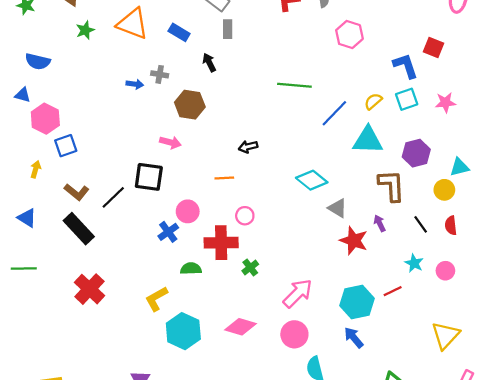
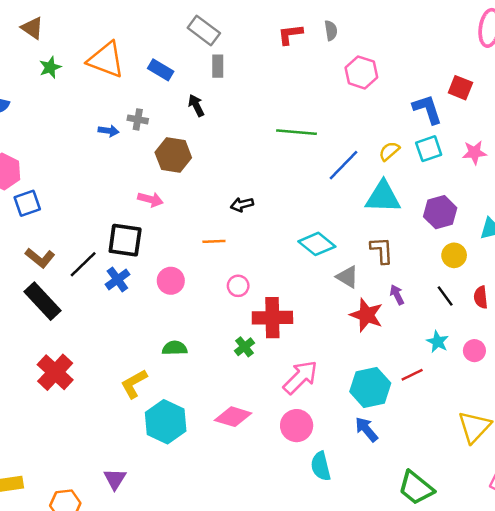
brown L-shape: (391, 186) -> (382, 250), moved, size x0.7
yellow circle: (444, 190) -> (454, 255), moved
blue cross: (168, 232) -> (117, 279), moved
red cross: (221, 243) -> (272, 318), moved

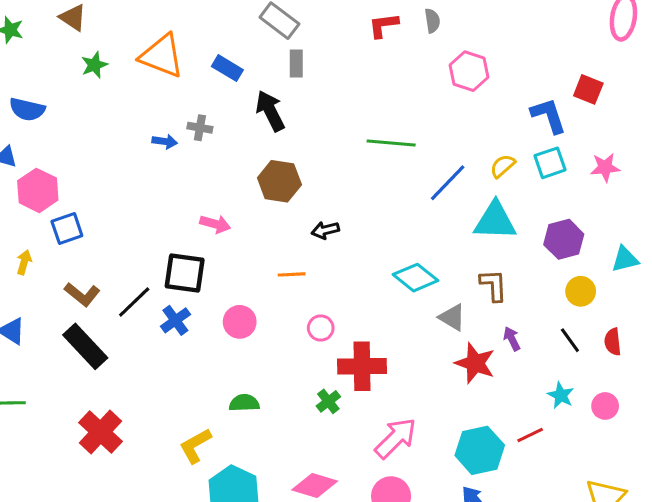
black arrow: (196, 105) -> (270, 111), size x1.5
brown hexagon: (173, 155) -> (279, 181), moved

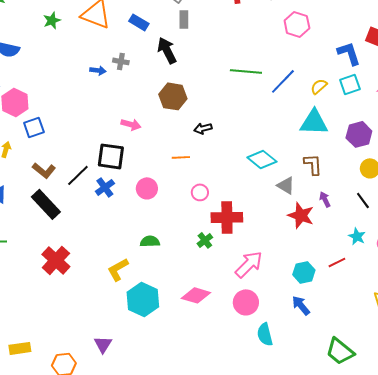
blue line: (448, 183) -> (283, 81), moved
cyan hexagon: (480, 450) -> (304, 272), size x0.7

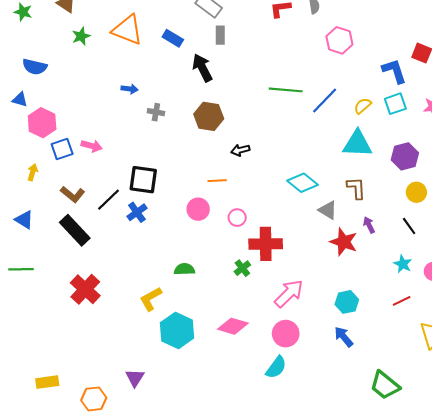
gray cross: (121, 61) -> (156, 112), moved
pink arrow: (131, 124) -> (92, 146), moved
pink circle: (147, 188) -> (198, 209), moved
red line: (337, 262) -> (402, 301), moved
cyan semicircle: (265, 334) -> (276, 367), moved, turned -130

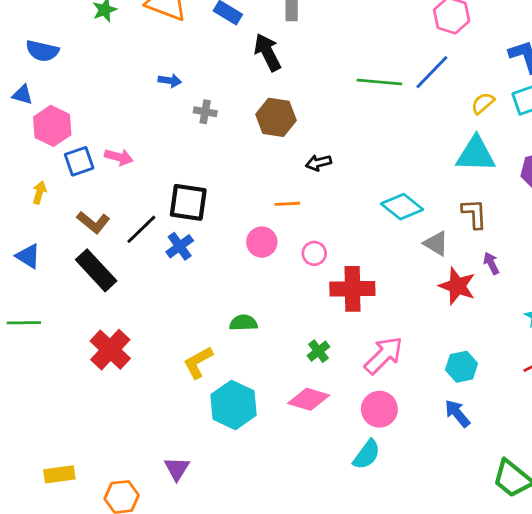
blue line: (325, 101) -> (432, 72), moved
green cross: (242, 268) -> (318, 351), moved

